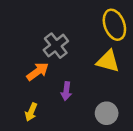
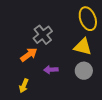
purple arrow: (66, 91) -> (51, 70), turned 80
gray circle: (107, 113) -> (84, 71), moved

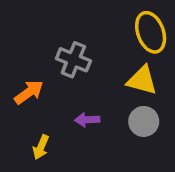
gray cross: (43, 35) -> (73, 60), turned -30
orange arrow: (29, 55) -> (29, 92), moved

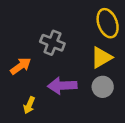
yellow triangle: (142, 80) -> (101, 57), turned -45
purple arrow: (87, 120) -> (62, 86), size x1.6

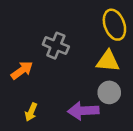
yellow triangle: (101, 57) -> (108, 61), turned 35
purple arrow: (62, 86) -> (83, 111), moved

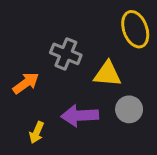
yellow triangle: (108, 61) -> (107, 74), moved
purple arrow: (83, 111) -> (80, 116), moved

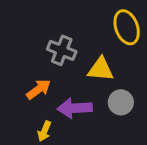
orange arrow: (26, 83) -> (39, 89), moved
yellow arrow: (37, 132) -> (44, 131), moved

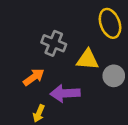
gray circle: (121, 102) -> (114, 76), moved

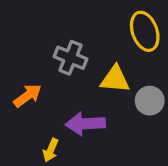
orange arrow: (34, 77) -> (28, 96), moved

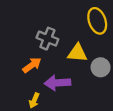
orange arrow: (28, 96) -> (32, 65), moved

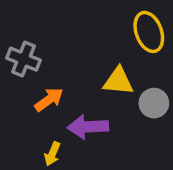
gray cross: (47, 39) -> (24, 59), moved

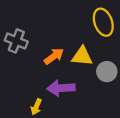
orange arrow: (49, 100) -> (54, 56), moved

